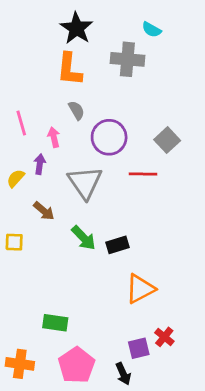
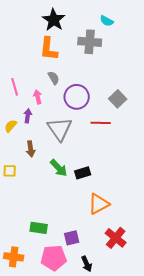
brown arrow: (44, 211) -> (31, 149), turned 42
red cross: (164, 337) -> (116, 238), size x1.5
purple square: (139, 348) -> (72, 238), moved
pink pentagon: (76, 365) -> (54, 258), turned 30

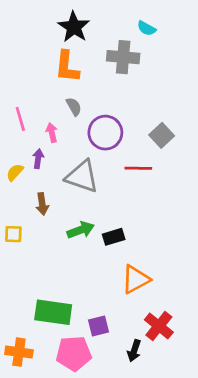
gray triangle: (60, 129) -> (82, 176), turned -36
green arrow: (59, 168) -> (81, 230), turned -66
green rectangle: (39, 228) -> (53, 312), size x1.5
black arrow: (87, 264) -> (134, 351), moved, turned 42

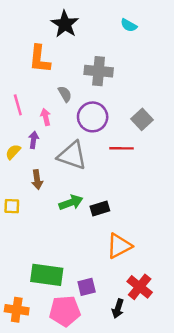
gray cross: (123, 57) -> (99, 71), moved
orange L-shape: (67, 67) -> (40, 59), moved

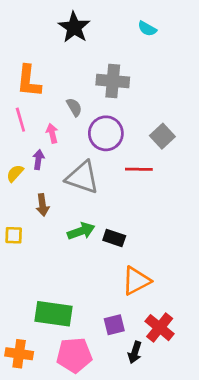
orange L-shape: (40, 59) -> (29, 81), moved
black rectangle: (100, 209) -> (114, 238), turned 36
purple square: (87, 287) -> (114, 325), moved

